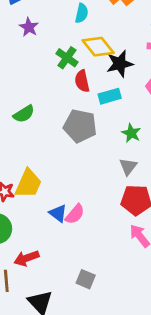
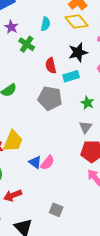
cyan semicircle: (82, 13) -> (45, 24), moved
yellow diamond: (98, 47) -> (77, 21), moved
green cross: (67, 58) -> (27, 44), moved

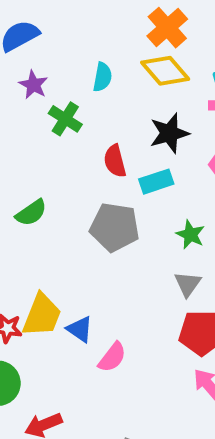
blue triangle: (35, 162) -> (80, 329), moved

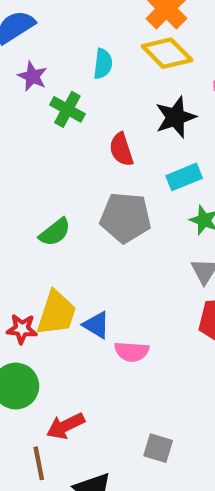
cyan rectangle: (156, 182) -> (184, 177), moved
green semicircle: (31, 213) -> (55, 232), moved
pink semicircle: (112, 357) -> (132, 352), turned 60

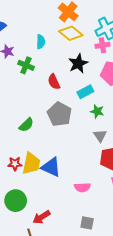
gray pentagon: (125, 218) -> (59, 114), turned 30
blue triangle: (96, 325) -> (51, 167), size x1.5
red star: (22, 329) -> (15, 164), moved
pink semicircle: (132, 352) -> (82, 187), moved

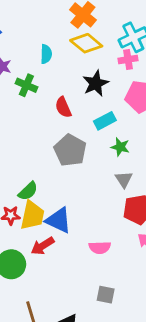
green semicircle: (26, 125) -> (28, 191), moved
red arrow: (41, 217) -> (43, 246), moved

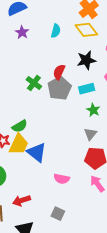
green cross: (26, 85) -> (34, 83), moved
red semicircle: (63, 107) -> (59, 72), turned 35
gray pentagon: (70, 150) -> (59, 88), moved
red arrow: (43, 246) -> (22, 201), moved

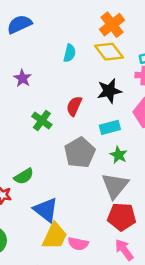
purple star: (22, 32) -> (23, 78), moved
gray pentagon: (59, 88) -> (80, 153), moved
gray triangle: (90, 134) -> (115, 186), size x1.6
yellow trapezoid: (19, 144) -> (55, 236), moved

